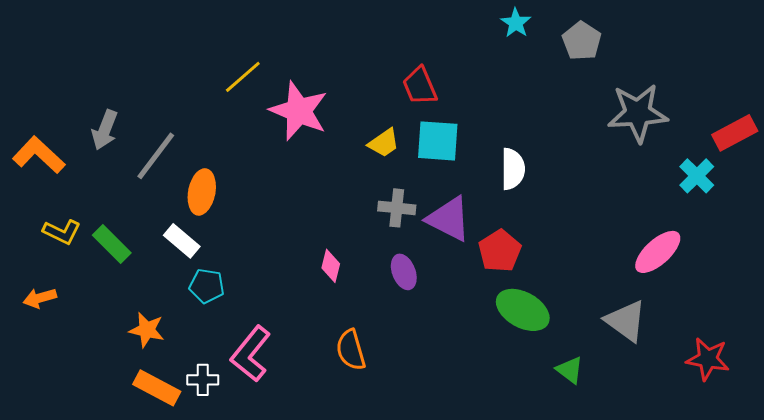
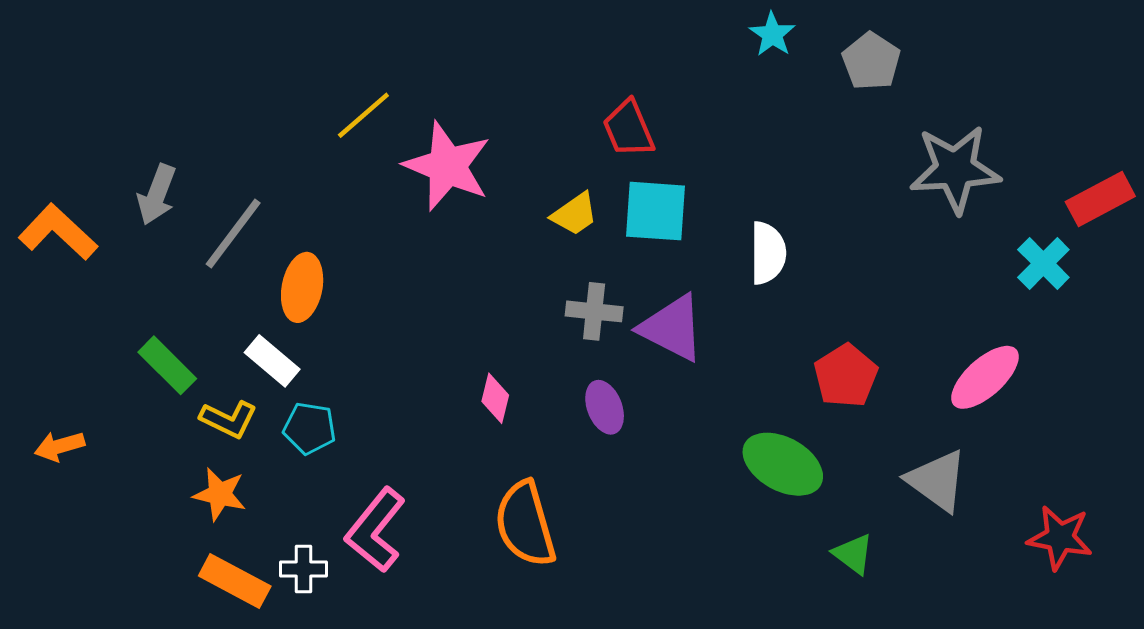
yellow L-shape: (62, 232) -> (229, 419), moved
red pentagon: (500, 251) -> (846, 376), moved
orange semicircle: (351, 350) -> (525, 524), size x1.4

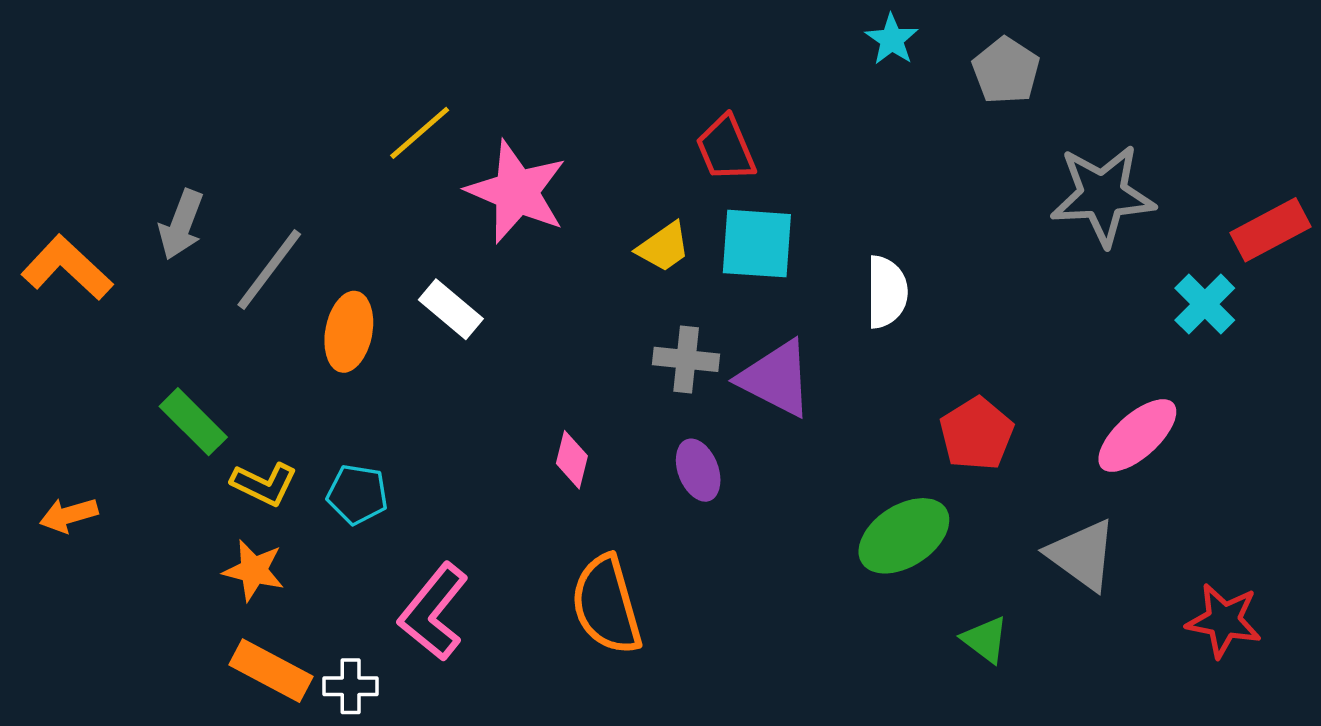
white rectangle: (272, 361) -> (451, 309), moved
green ellipse: (783, 464) -> (904, 536), turned -62
white cross: (304, 569) -> (351, 686), moved

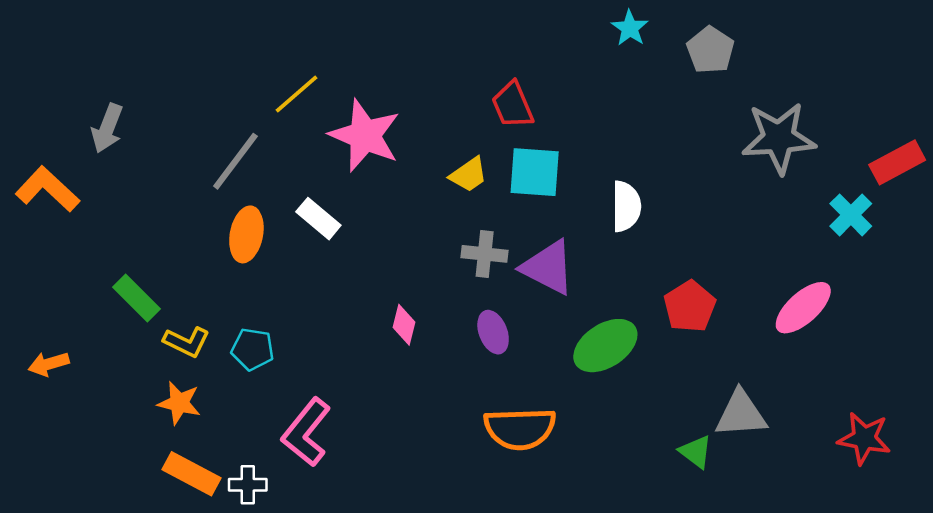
gray arrow: (181, 225) -> (107, 128), moved
gray line: (269, 270) -> (235, 161), moved
green ellipse: (904, 536) -> (605, 346), moved
gray triangle: (1082, 555) -> (741, 414), moved, turned -40
orange semicircle: (606, 605) -> (520, 429), moved, turned -76

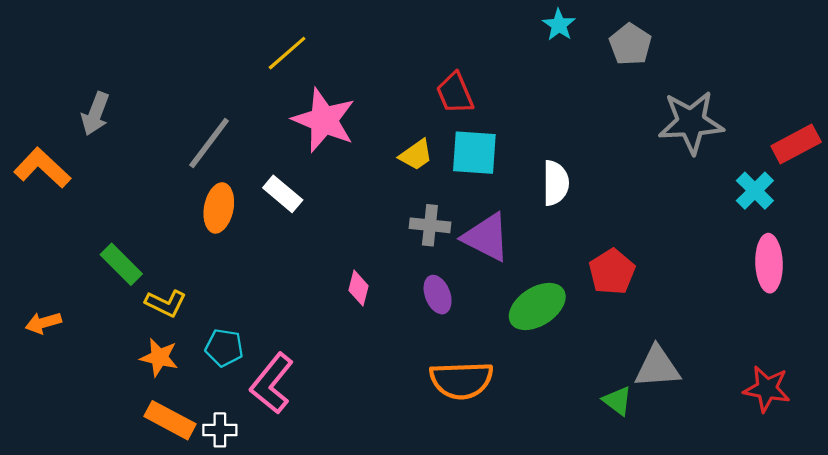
yellow line: (296, 94) -> (287, 53), moved
pink ellipse: (803, 308) -> (769, 263), moved, turned -50
cyan pentagon: (253, 349) -> (224, 348), moved

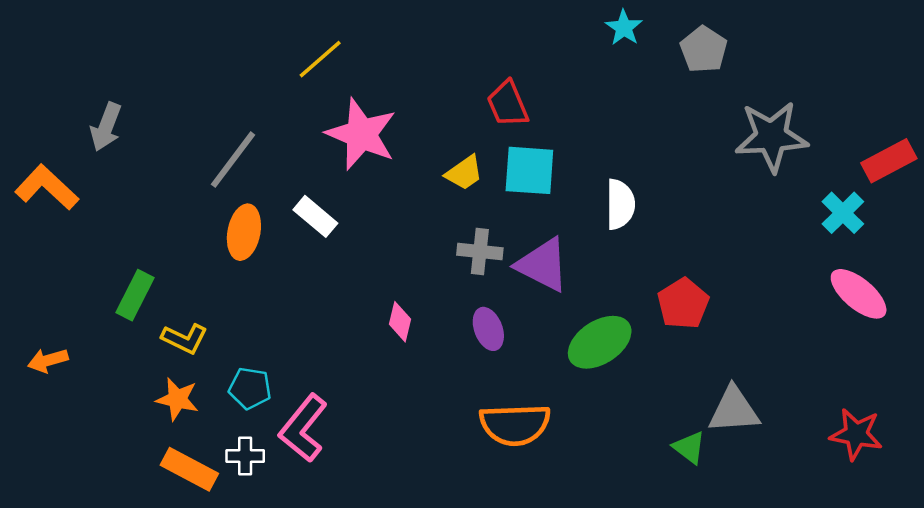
pink ellipse: (769, 263) -> (859, 294), turned -48
green rectangle: (121, 264) -> (135, 295), turned 72
white cross: (220, 430) -> (245, 456), moved

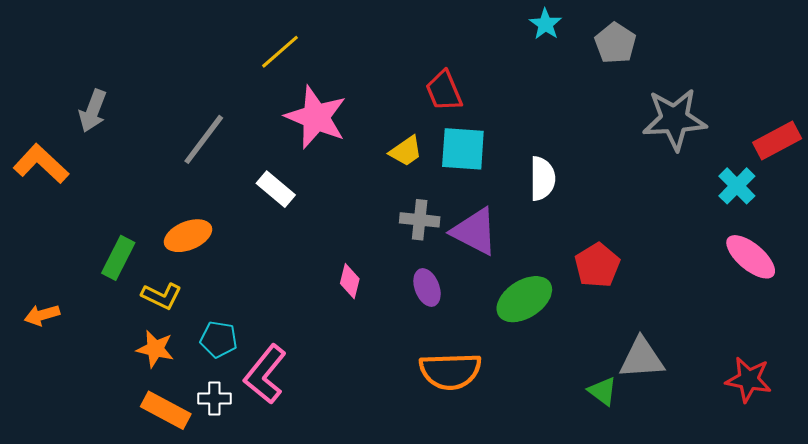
orange ellipse: (244, 232) -> (188, 236), moved, turned 57

